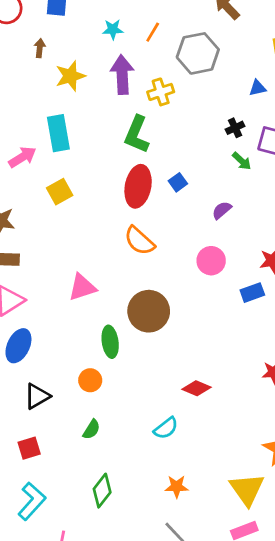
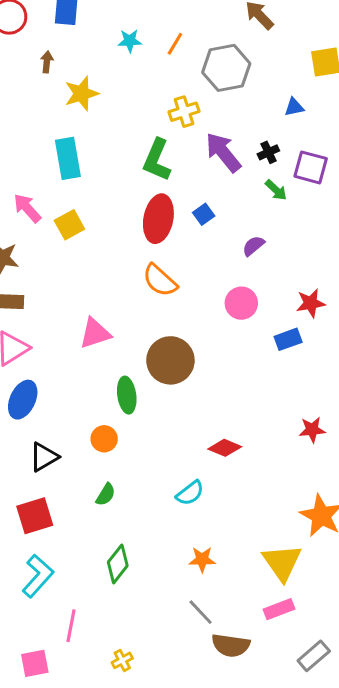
purple arrow: (122, 75) -> (223, 152), moved, turned -36
pink arrow: (22, 157) -> (27, 208), moved, turned -100
red square: (29, 448) -> (35, 516), size x1.4

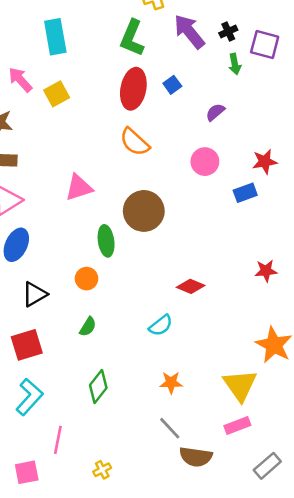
green arrow: (276, 190) -> (235, 64), turned 36

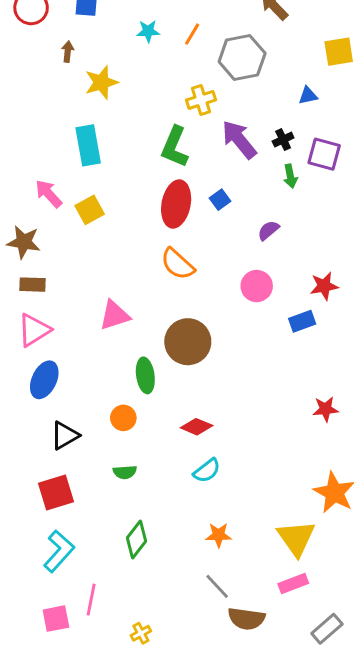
red diamond: (191, 286) -> (197, 427), moved
green semicircle: (88, 327) -> (125, 472), turned 54
pink square: (27, 472) -> (56, 619), moved

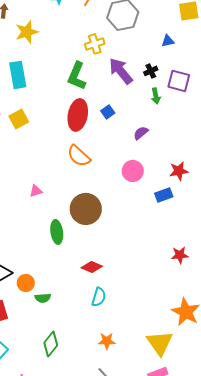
pink triangle: (115, 315) -> (36, 191), size x0.6
orange circle: (123, 418) -> (26, 283), moved
cyan semicircle: (207, 471) -> (99, 297), turned -36

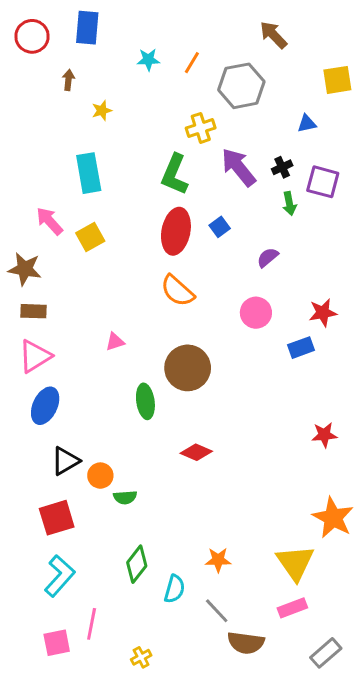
yellow star: (27, 32) -> (102, 111), size x0.6
cyan semicircle: (99, 297) -> (175, 589), moved

